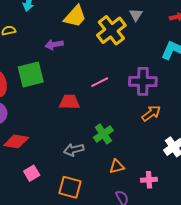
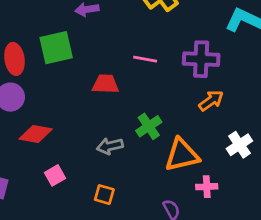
pink line: (100, 82) -> (145, 59), turned 36
orange triangle: (117, 166) -> (182, 155), moved, size x1.8
orange square: (70, 187) -> (104, 195), size x0.7

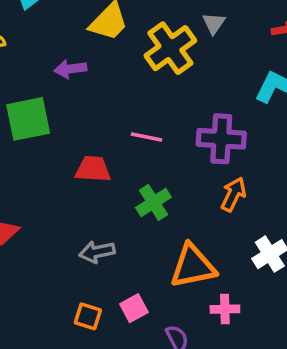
orange arrow: (211, 101) -> (233, 194), turned -30
green cross: (149, 126) -> (153, 202), moved
pink square: (55, 175) -> (134, 308), moved

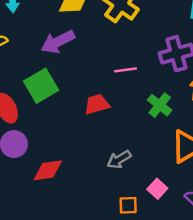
purple arrow: (70, 69) -> (58, 42), size x1.5
green cross: (153, 202) -> (160, 105), moved

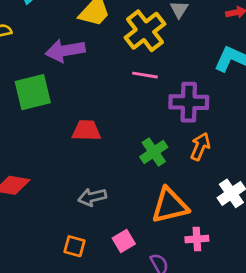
pink line: (125, 70) -> (145, 75), moved
orange square: (128, 205) -> (74, 246), moved

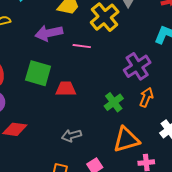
pink line: (145, 75) -> (82, 46), moved
green square: (33, 92) -> (38, 73), moved, turned 32
purple cross: (189, 102) -> (137, 66), turned -32

